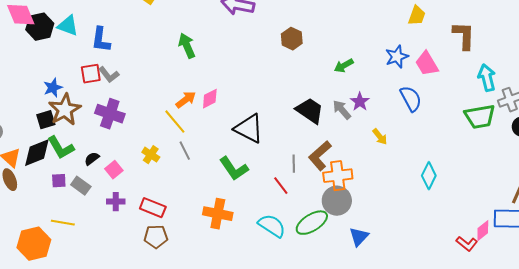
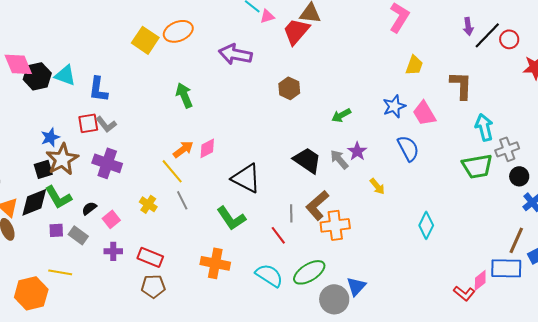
gray circle: (337, 201) -> (334, 299), moved

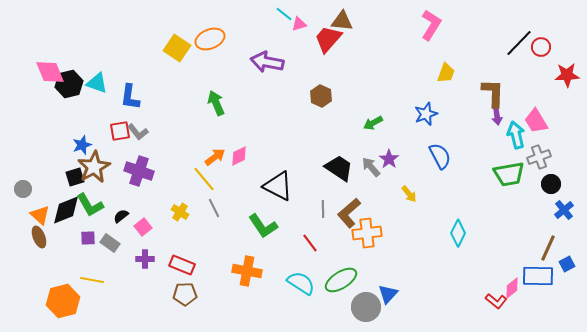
purple arrow: (468, 26) -> (497, 116), moved
pink trapezoid: (424, 113) -> (536, 121), moved
gray line: (291, 213) -> (323, 209), moved

